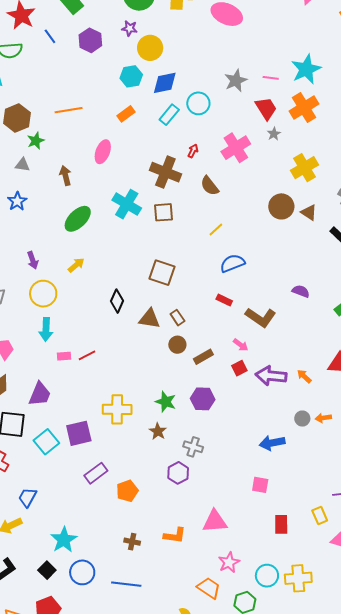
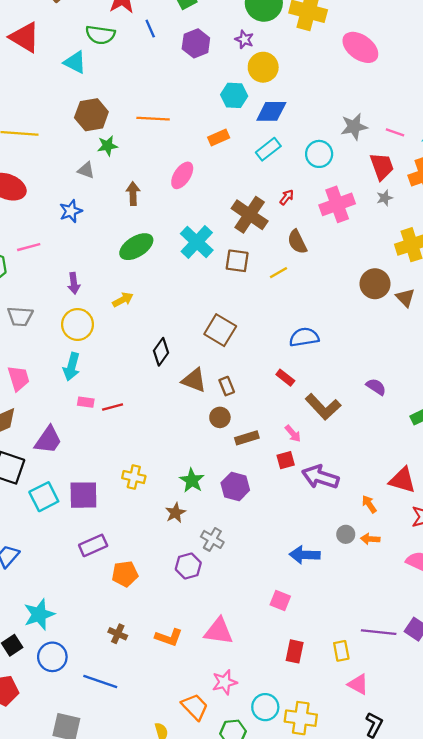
cyan circle: (198, 103) -> (319, 154), moved
yellow line: (216, 229) -> (279, 273), moved
orange arrow: (304, 376) -> (369, 504), moved
yellow cross: (117, 409) -> (134, 477), size x0.7

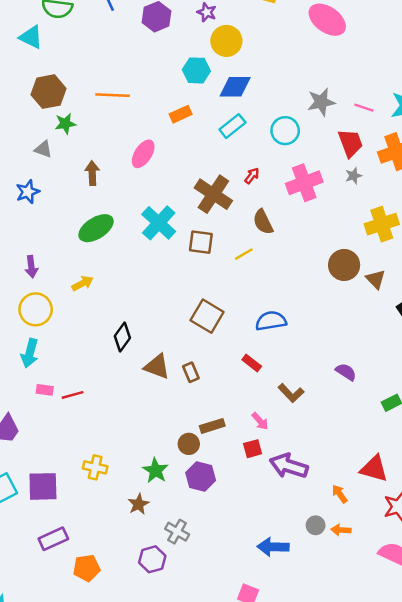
brown square: (220, 330) -> (207, 316), moved
brown L-shape: (323, 407) -> (291, 393), size x0.7
brown circle: (220, 417) -> (189, 444), moved

